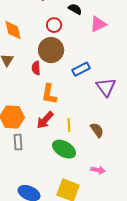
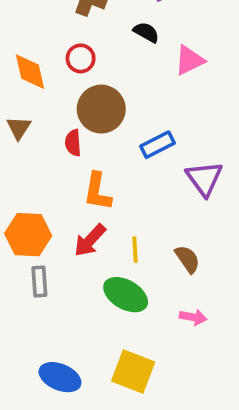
red circle: (54, 25) -> (81, 58), moved
pink arrow: (98, 170) -> (193, 317), moved

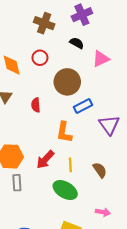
brown circle: (101, 109) -> (67, 82), moved
orange L-shape: (97, 192) -> (64, 132), moved
pink arrow: (193, 317) -> (103, 212), moved

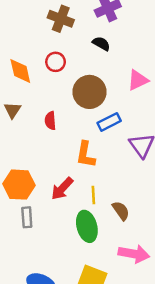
pink triangle: (101, 59) -> (138, 80), moved
brown semicircle: (100, 170) -> (121, 211), moved
green ellipse: (65, 190) -> (87, 226), turned 45
pink arrow: (103, 212) -> (134, 254), size x1.6

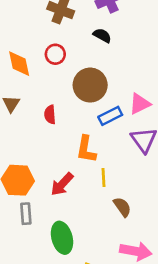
pink triangle: (138, 80) -> (140, 104), moved
yellow line: (93, 195) -> (104, 177), moved
green ellipse: (87, 226) -> (62, 238), moved

